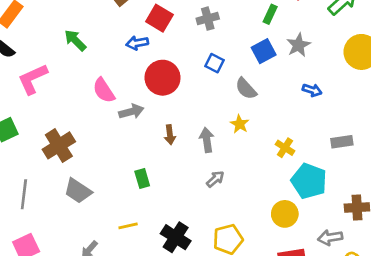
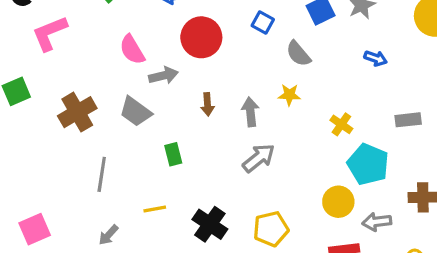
yellow star: (240, 124) -> (289, 95), turned -30
gray arrow: (215, 179) -> (259, 158), size x1.5
gray trapezoid: (78, 191) -> (136, 112), moved
gray line: (24, 194) -> (102, 174), moved
gray arrow: (330, 238) -> (377, 222), moved

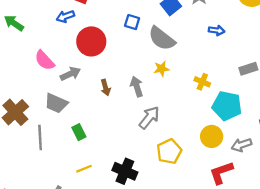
gray semicircle: (298, 54) -> (162, 39), size x1.4
green rectangle: (173, 154) -> (79, 132), moved
gray line: (102, 174) -> (40, 137), moved
yellow pentagon: (271, 229) -> (169, 151), moved

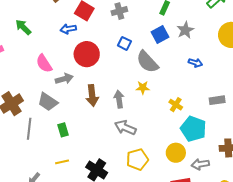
brown arrow: (105, 87) -> (92, 96), size x1.5
gray arrow: (149, 118) -> (125, 128), turned -115

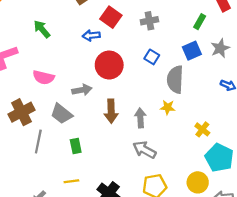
gray semicircle: (147, 62) -> (175, 79), turned 40
pink semicircle: (44, 64) -> (44, 77), moved, turned -48

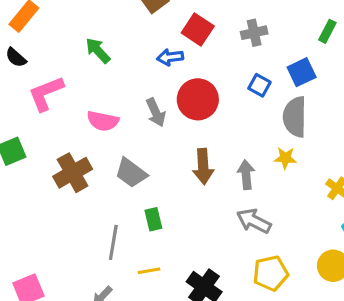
blue square: (192, 51) -> (302, 72), moved
gray arrow: (82, 90) -> (156, 112), moved, turned 78
gray line: (38, 142) -> (113, 242), moved

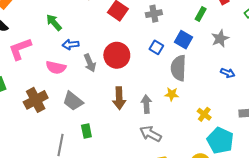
blue arrow: (170, 57) -> (71, 45), moved
blue square: (302, 72) -> (183, 40), turned -36

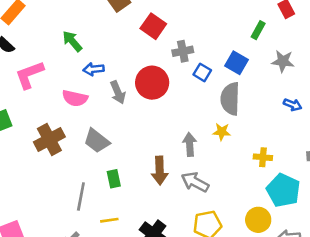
gray cross: (154, 14) -> (183, 51), moved
gray star: (220, 39) -> (283, 61), turned 30
brown arrow: (119, 98) -> (160, 171), moved
yellow cross: (204, 114) -> (263, 157), turned -32

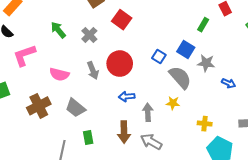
gray cross: (183, 51) -> (89, 35), moved, turned -35
gray star: (283, 61) -> (206, 63), moved
blue arrow: (93, 69) -> (127, 97), moved
gray semicircle: (230, 99) -> (180, 77), turned 135

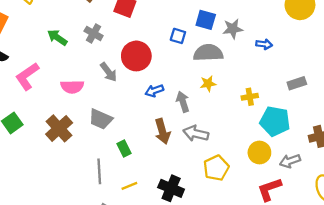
gray semicircle: (180, 77) -> (208, 53), turned -35

